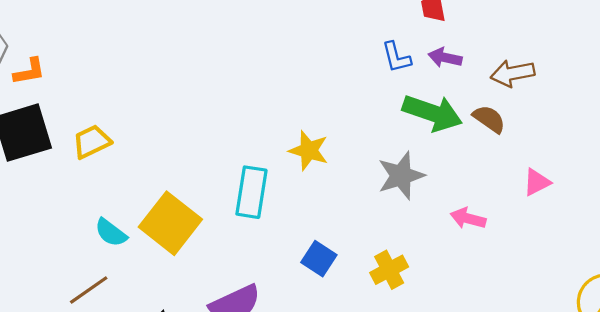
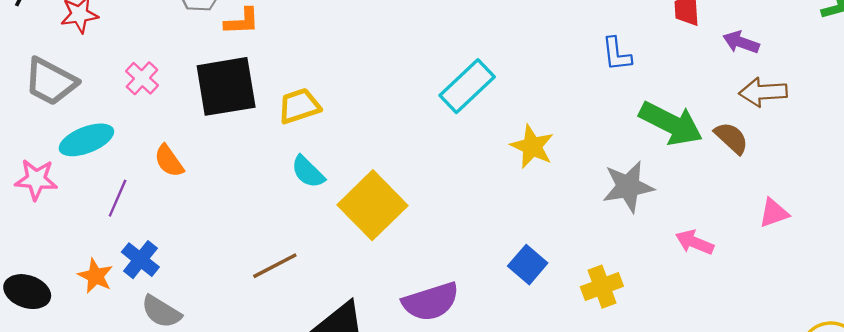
blue L-shape: (396, 57) -> (617, 54), moved
purple arrow: (445, 58) -> (741, 42), moved
cyan rectangle: (251, 192) -> (467, 86), moved, turned 30
cyan semicircle: (111, 233) -> (308, 172), moved

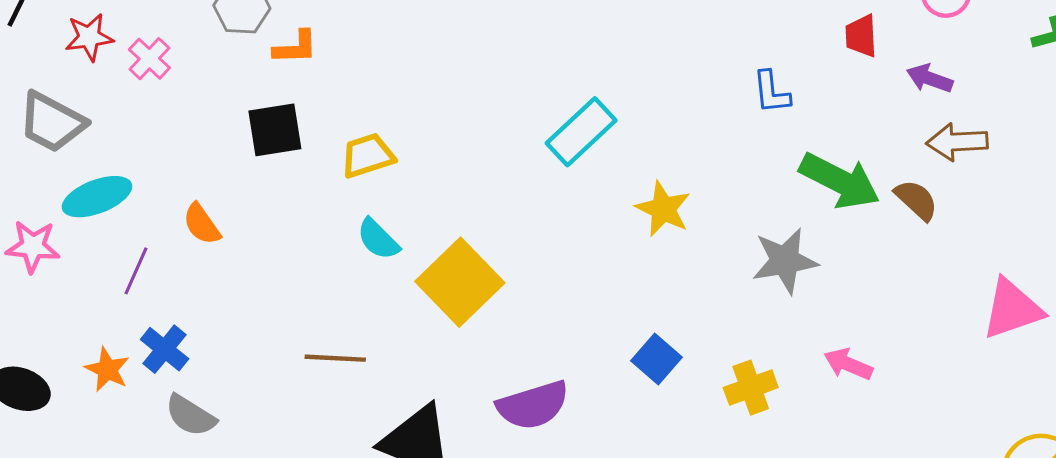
pink cross: (142, 78) -> (149, 59), moved
black square: (226, 86) -> (275, 130), size x0.7
pink triangle: (774, 213) -> (1012, 309), moved, size x1.6
pink arrow: (694, 242) -> (848, 364), moved
brown line: (275, 266) -> (335, 358), turned 30

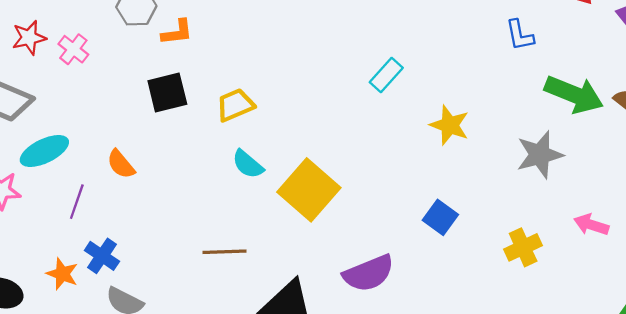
cyan rectangle: (581, 132) -> (386, 75), size x0.7
blue square: (656, 359) -> (440, 217), moved

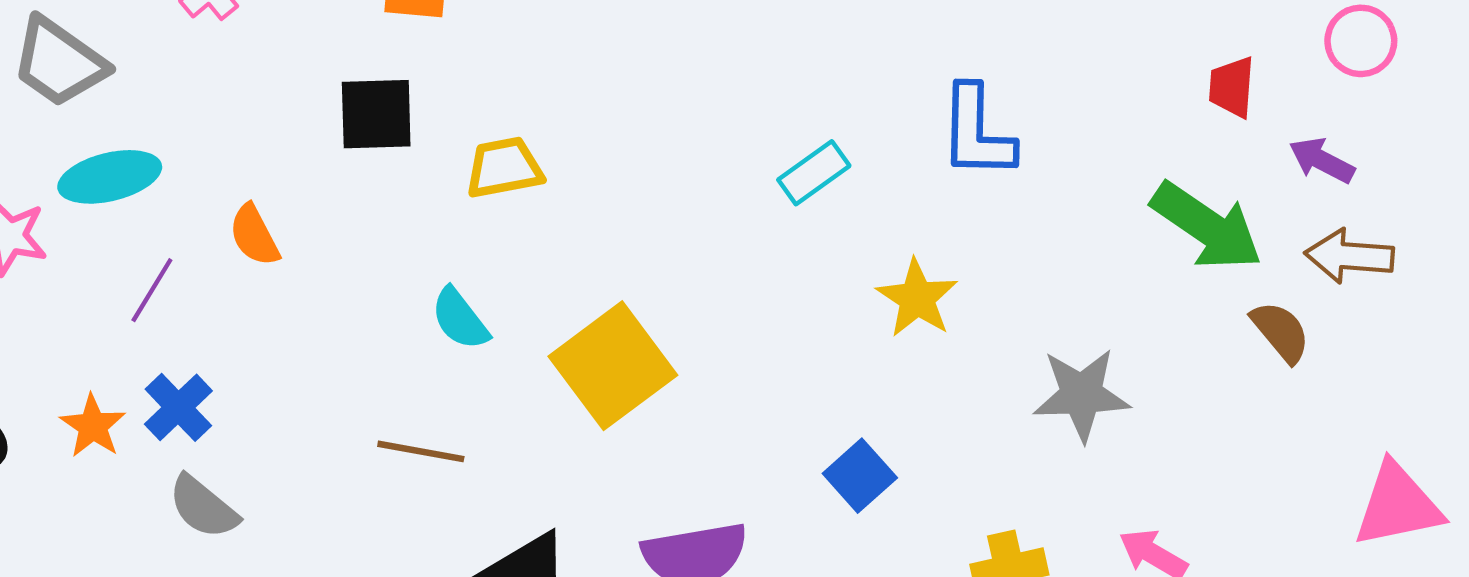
blue L-shape: (520, 35) -> (977, 132), moved, size x1.5
green arrow: (574, 94) -> (1207, 226), moved
cyan semicircle: (248, 164) -> (460, 319), moved

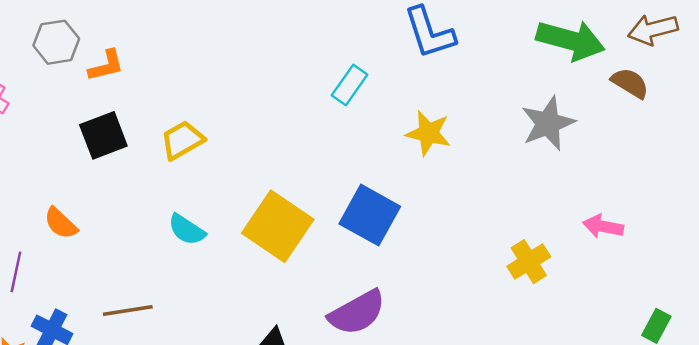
gray star: (1081, 395) -> (548, 123), moved
brown line: (421, 451) -> (128, 310), moved
blue square: (860, 476) -> (370, 215), moved, size x1.5

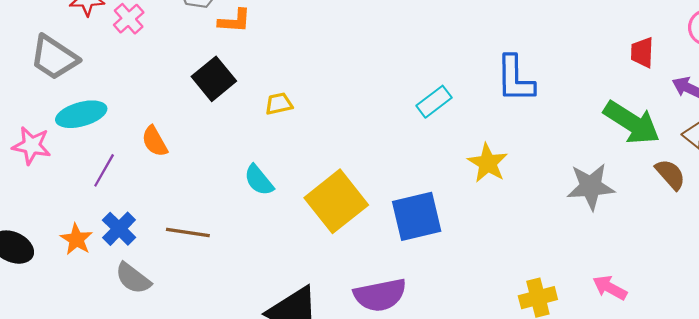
black square: (103, 135) -> (214, 79), turned -36
yellow trapezoid: (182, 140) -> (279, 104), size x0.7
blue square: (370, 215) -> (417, 216), turned 30

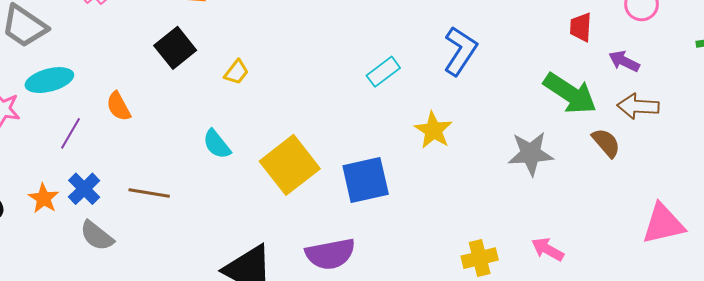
blue L-shape: (515, 79) -> (460, 51), turned -147
yellow trapezoid: (279, 104) -> (236, 72), turned 140

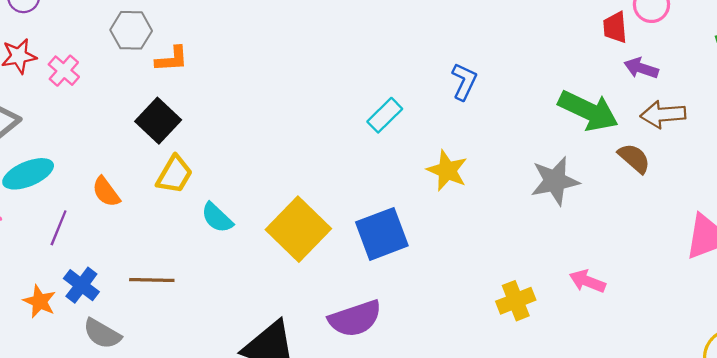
red trapezoid: (581, 27) -> (615, 27), moved
blue L-shape: (460, 51) -> (464, 82), size x0.7
yellow trapezoid: (236, 72) -> (174, 175), moved, size x1.4

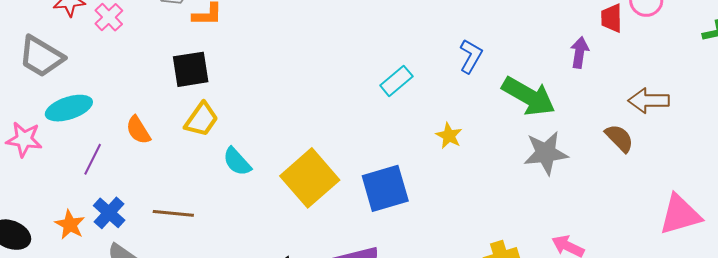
purple arrow: (641, 68) -> (580, 52), moved, turned 76
green arrow: (588, 111) -> (529, 96), moved
black square: (158, 121) -> (191, 69), turned 33
yellow star: (447, 171) -> (449, 136), size x0.7

